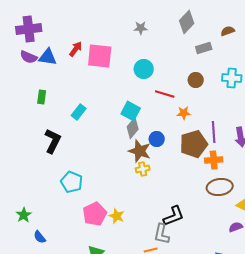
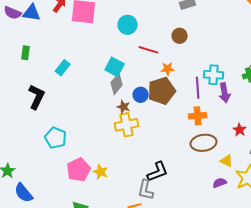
cyan cross: (232, 78) -> (214, 75), moved
brown pentagon: (194, 144) -> (162, 91), moved
brown star: (140, 151) -> (124, 107), size x0.6
yellow cross: (143, 169) -> (127, 125), size x1.6
blue semicircle: (40, 237) -> (24, 193), size x1.5

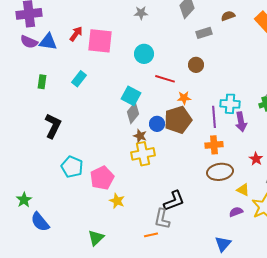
cyan rectangle: (63, 68) -> (79, 79), moved
pink pentagon: (79, 170) -> (102, 178), moved

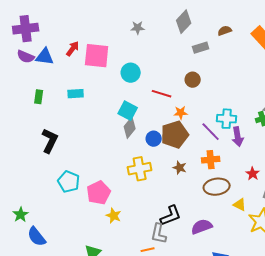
cyan circle: (144, 54) -> (131, 73), moved
cyan rectangle: (79, 79) -> (76, 94), turned 49
purple line: (214, 117) -> (211, 132), turned -40
brown star: (140, 136) -> (180, 168), moved
purple semicircle: (236, 212) -> (202, 227), moved, size x1.5

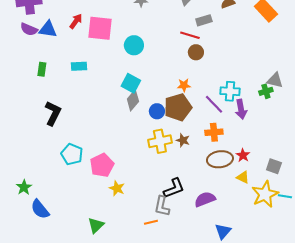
red line: (162, 94) -> (190, 35), moved
yellow cross: (140, 169) -> (160, 141), moved
red star: (253, 174) -> (243, 155), moved

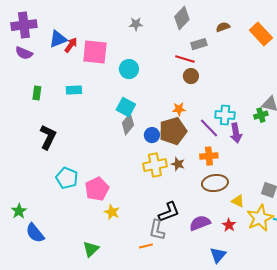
blue triangle: (48, 29) -> (58, 39), moved, turned -30
red star: (243, 155) -> (229, 225), moved

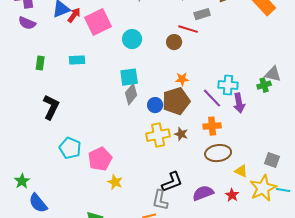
pink square: (95, 52) -> (98, 22), turned -32
brown circle: (191, 76) -> (174, 42), moved
cyan square: (126, 107) -> (129, 77), turned -36

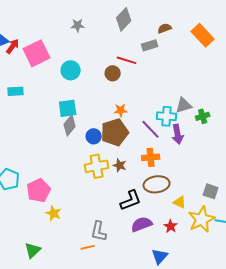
gray rectangle: (202, 14) -> (150, 45), moved
gray triangle: (273, 74) -> (184, 105), moved, turned -30
black L-shape: (172, 182) -> (131, 200), moved

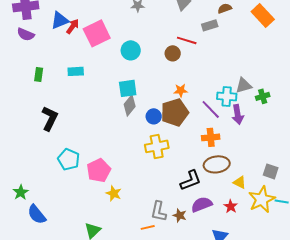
brown star: (120, 165) -> (180, 215), moved

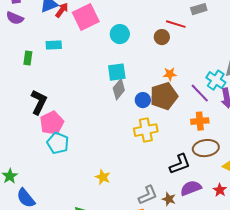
cyan rectangle: (76, 71) -> (54, 45), moved
cyan cross: (227, 96) -> (216, 80), turned 30
pink pentagon: (99, 170) -> (52, 123), moved
gray L-shape: (159, 211) -> (148, 195), turned -125

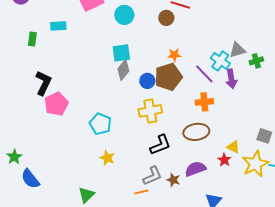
cyan pentagon: (58, 143) -> (100, 124), moved
brown ellipse: (206, 148) -> (196, 132), moved
black L-shape: (180, 164) -> (160, 145), moved
red star: (220, 190) -> (224, 160), moved

